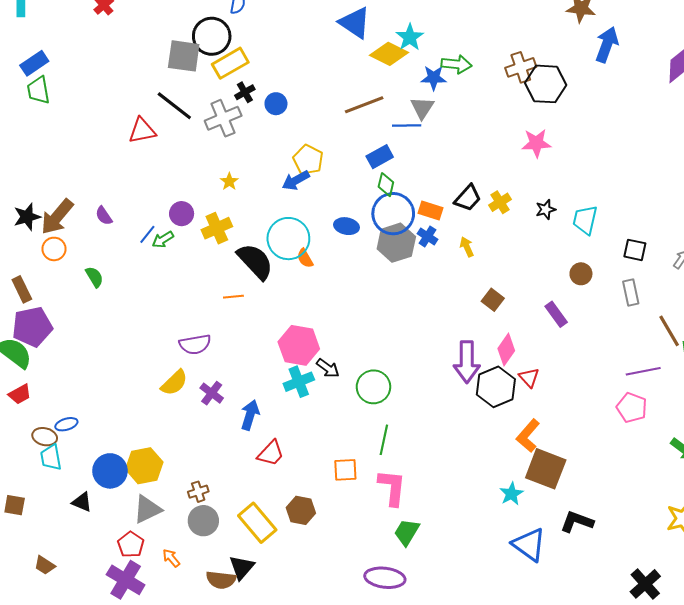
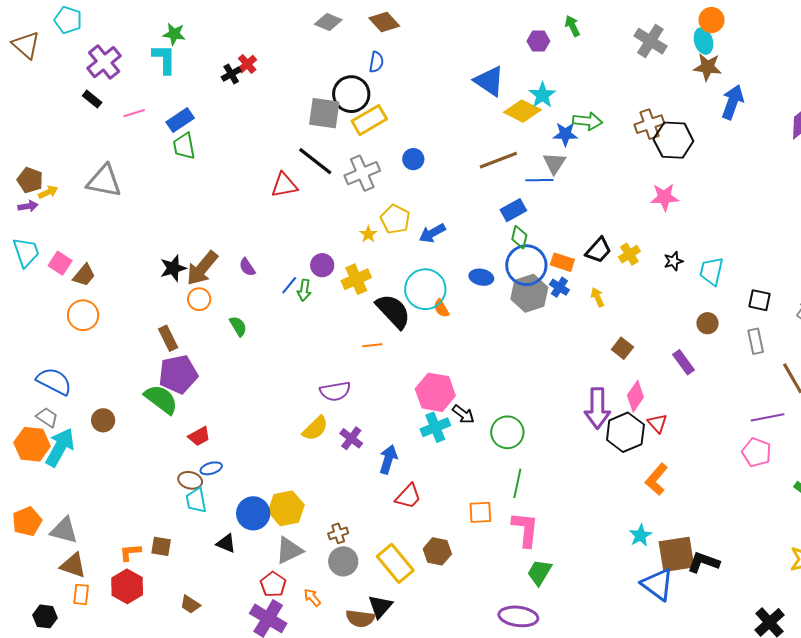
black cross: (245, 92) -> (231, 74), moved
yellow pentagon: (308, 160) -> (395, 219), moved
green arrow: (163, 240) -> (304, 290), turned -50
red trapezoid: (20, 394) -> (199, 436), moved
brown square: (546, 469) -> (676, 554), moved, turned -30

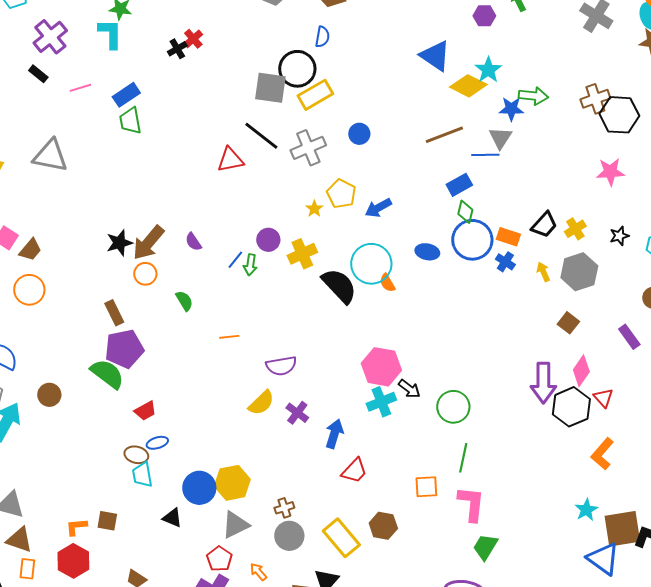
gray hexagon: (529, 293) -> (579, 272), moved
orange line: (372, 345) -> (229, 337), moved

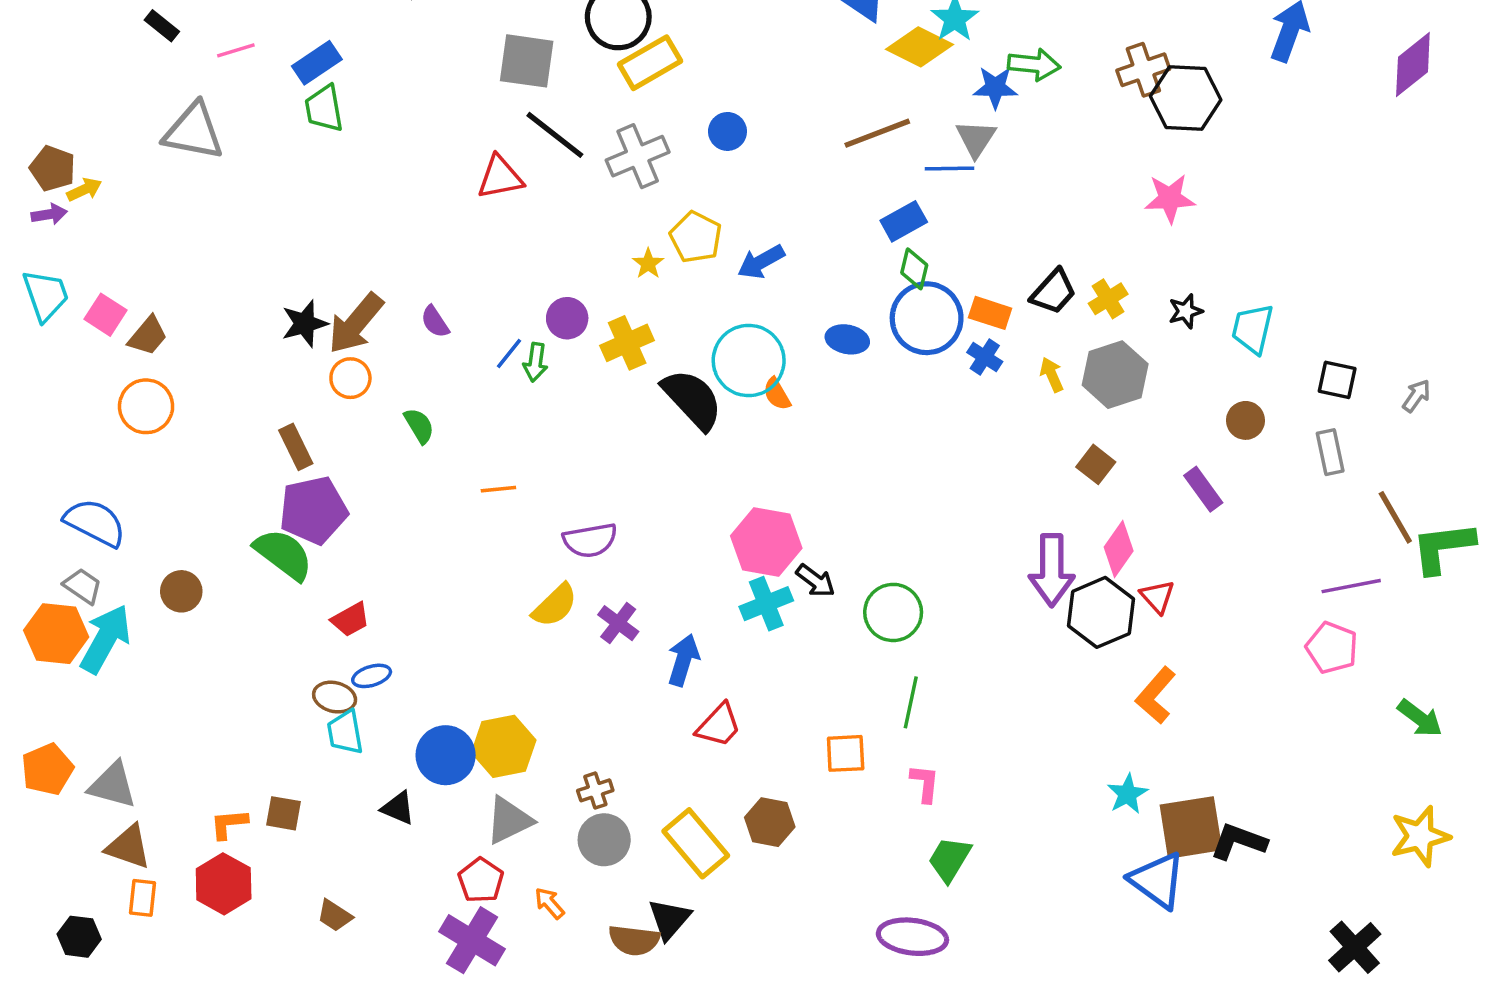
gray square: (270, 88) -> (527, 61), moved
gray triangle: (50, 156) -> (194, 131), moved
pink L-shape: (471, 504) -> (925, 783), size x0.6

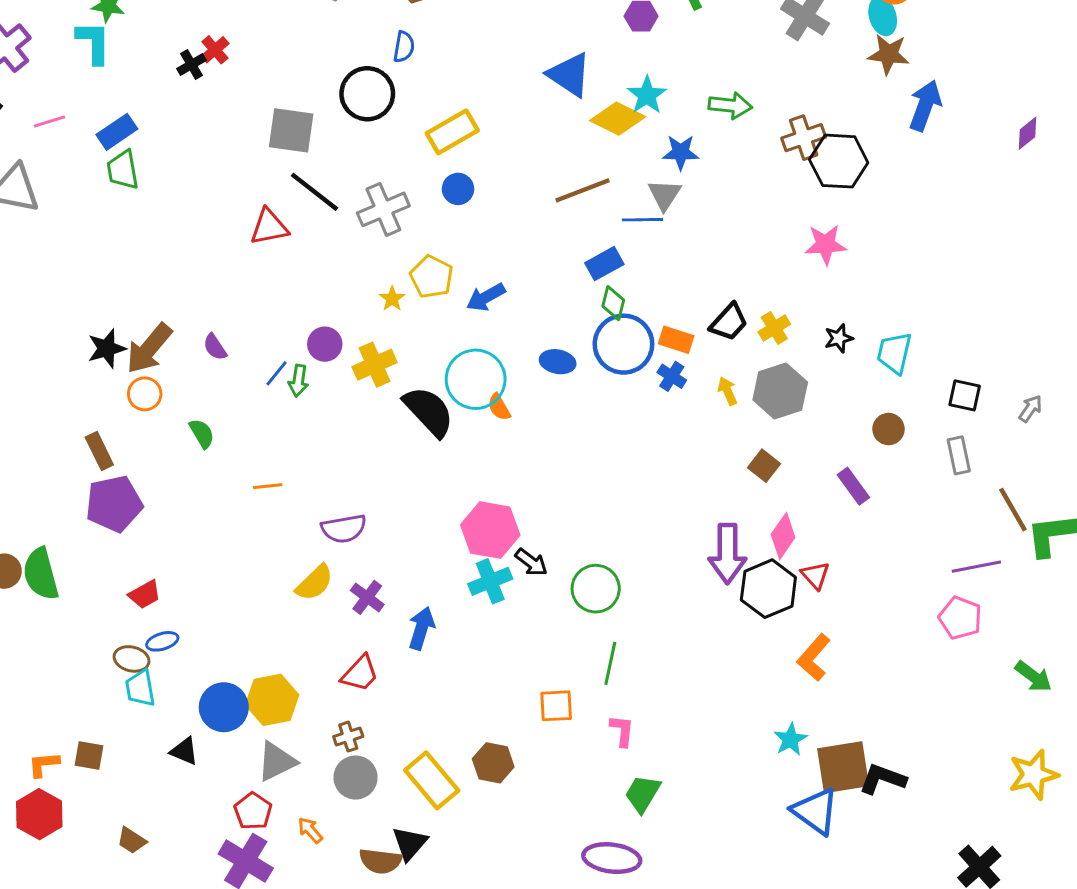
yellow rectangle: (650, 63) -> (452, 132), moved
green arrow: (1034, 64) -> (730, 105), moved
purple diamond: (1413, 64) -> (1028, 133), size x0.6
green semicircle: (283, 554) -> (41, 574), moved, turned -142
red trapezoid: (719, 725) -> (360, 674), moved

